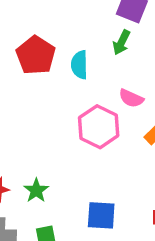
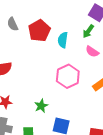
pink semicircle: (131, 98) -> (92, 52), moved
green star: (36, 190) -> (41, 106), moved

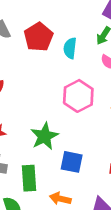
green star: (41, 106) -> (44, 136), size x1.5

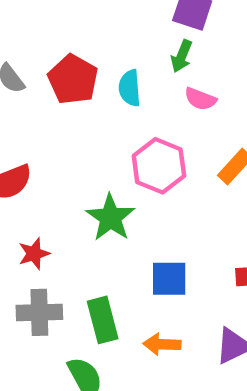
green star: (44, 136) -> (110, 218), moved

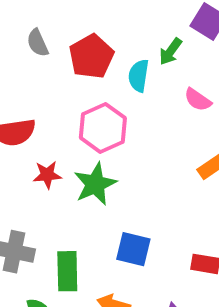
green arrow: (182, 56) -> (170, 51), moved
pink hexagon: (159, 166) -> (103, 128), moved
red star: (34, 254) -> (47, 175), moved

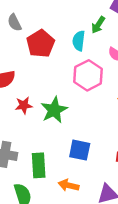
red pentagon: (91, 56) -> (41, 44), moved
pink hexagon: (103, 128) -> (88, 75), moved

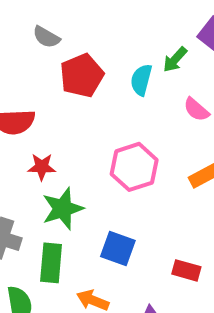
gray semicircle: (14, 23) -> (46, 37), turned -42
pink hexagon: (88, 75) -> (134, 167), moved
green star: (54, 110) -> (63, 209), moved

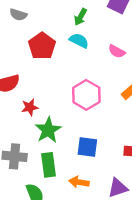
gray semicircle: (46, 37) -> (18, 15), moved
green arrow: (175, 60) -> (80, 17), moved
cyan semicircle: (141, 80) -> (79, 41), turned 114

